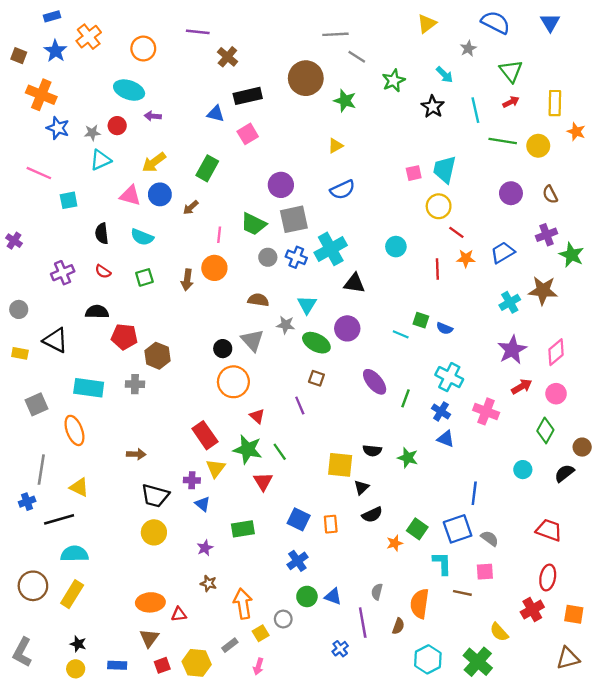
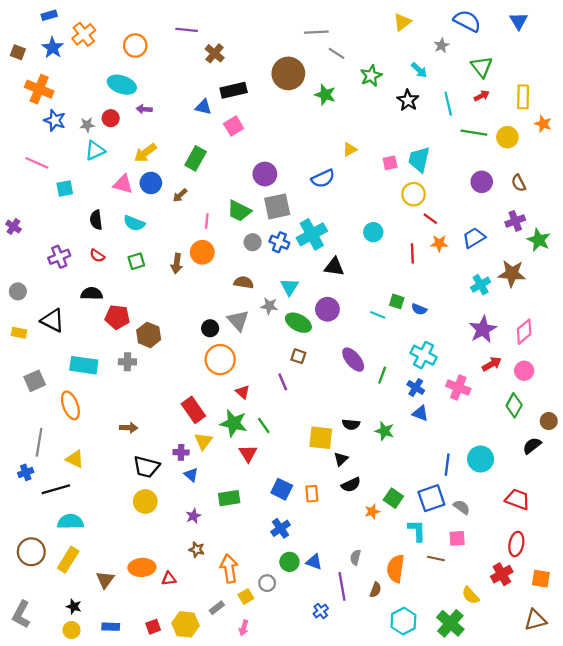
yellow triangle: (335, 146) -> (350, 149), moved
cyan circle: (523, 470) -> (481, 459), moved, size x1.5
brown triangle: (149, 638) -> (105, 580), moved

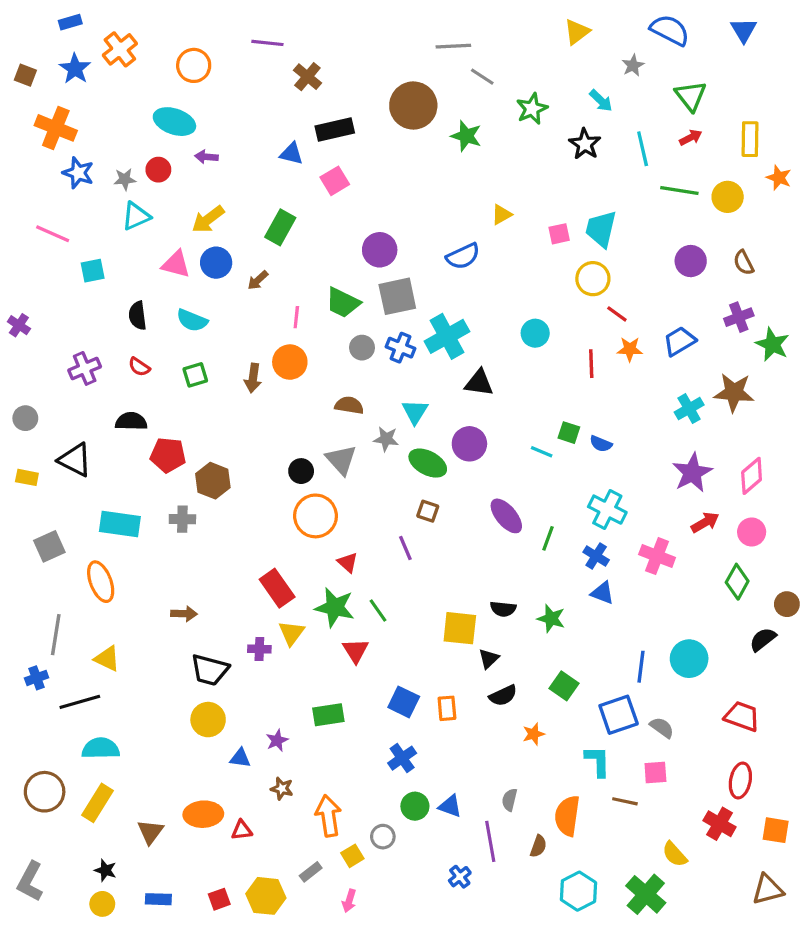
blue triangle: (191, 475) -> (240, 758), moved, turned -32
green square: (393, 498) -> (564, 686), moved
red cross: (502, 574) -> (720, 824), turned -30

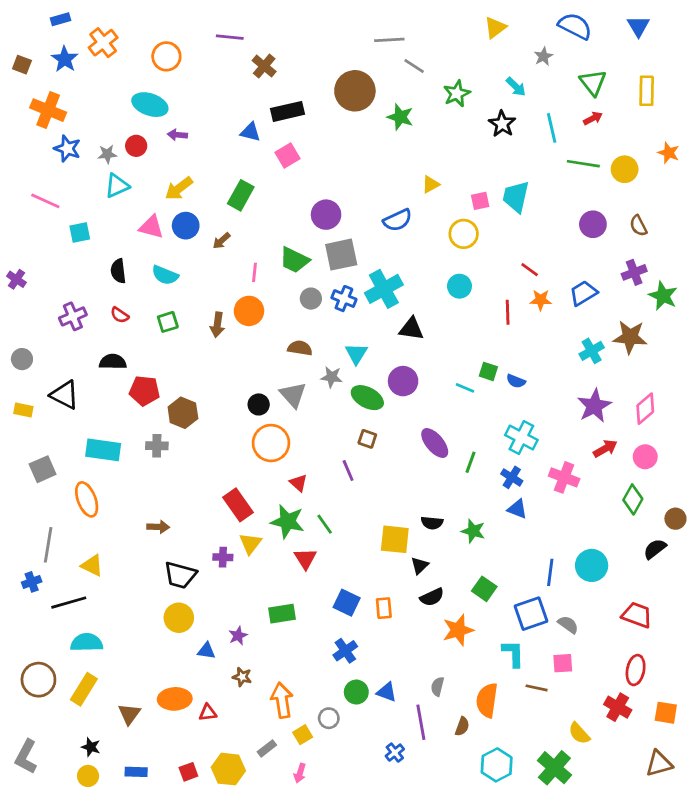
yellow rectangle: (750, 139) -> (647, 91), moved
yellow circle: (593, 279) -> (464, 234), moved
orange star: (534, 734) -> (458, 630), size x1.6

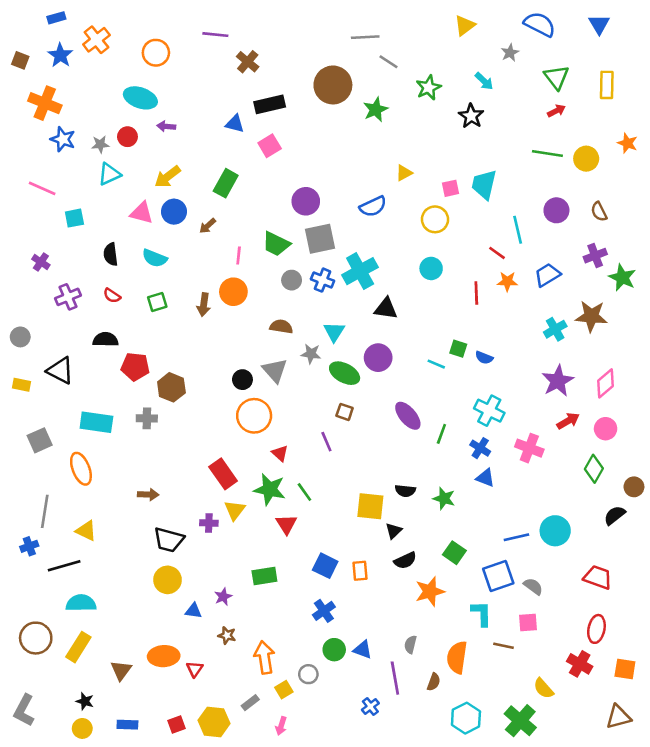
green star: (400, 117) -> (376, 110), turned 30
cyan line: (552, 128) -> (518, 230), moved
purple cross: (16, 279) -> (41, 262), moved
blue line: (550, 572) -> (516, 537), turned 70
red triangle: (208, 713) -> (195, 669), turned -48

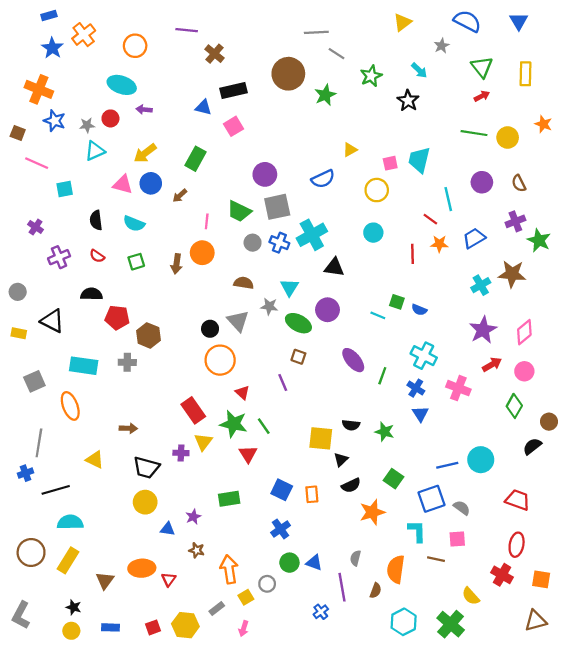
brown square: (20, 60) -> (18, 133), moved
blue triangle: (485, 478) -> (420, 414), turned 36
yellow triangle: (86, 531) -> (95, 460), moved

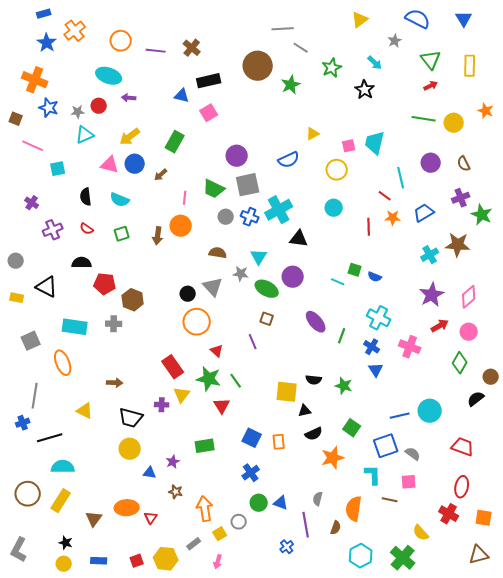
purple line: (187, 30) -> (156, 51), moved
black triangle: (341, 460) -> (305, 411), turned 32

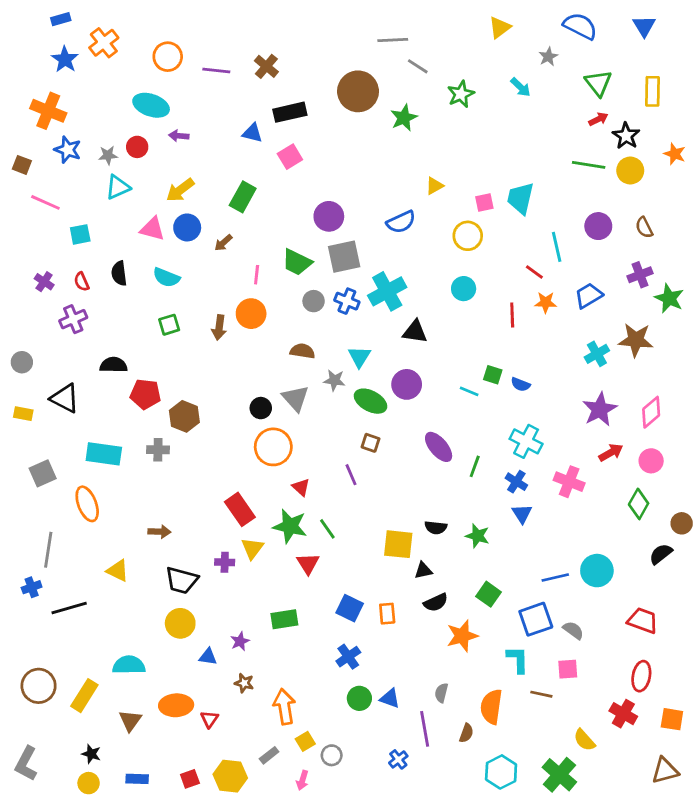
black star: (365, 90) -> (626, 136), moved
red semicircle: (87, 229) -> (82, 282), moved, turned 32
cyan semicircle: (63, 467) -> (129, 665), moved
gray circle: (239, 522) -> (332, 755), moved

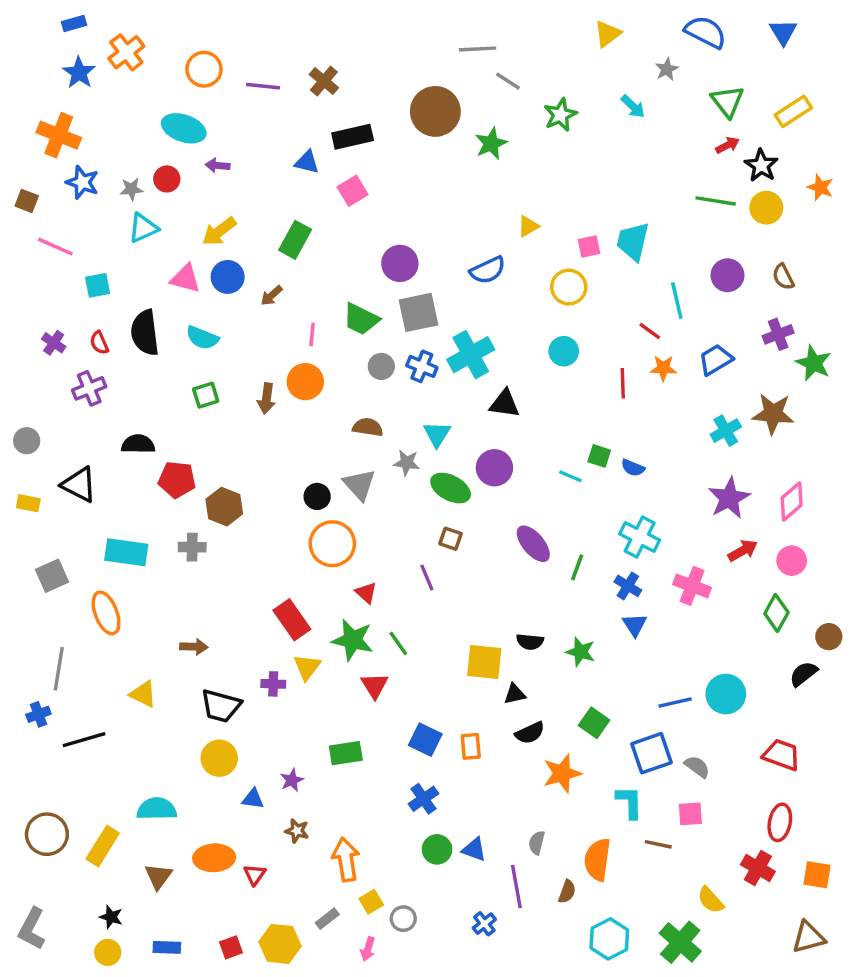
yellow rectangle: (652, 91) -> (793, 111), turned 56
black semicircle: (119, 273) -> (145, 333), size x1.5

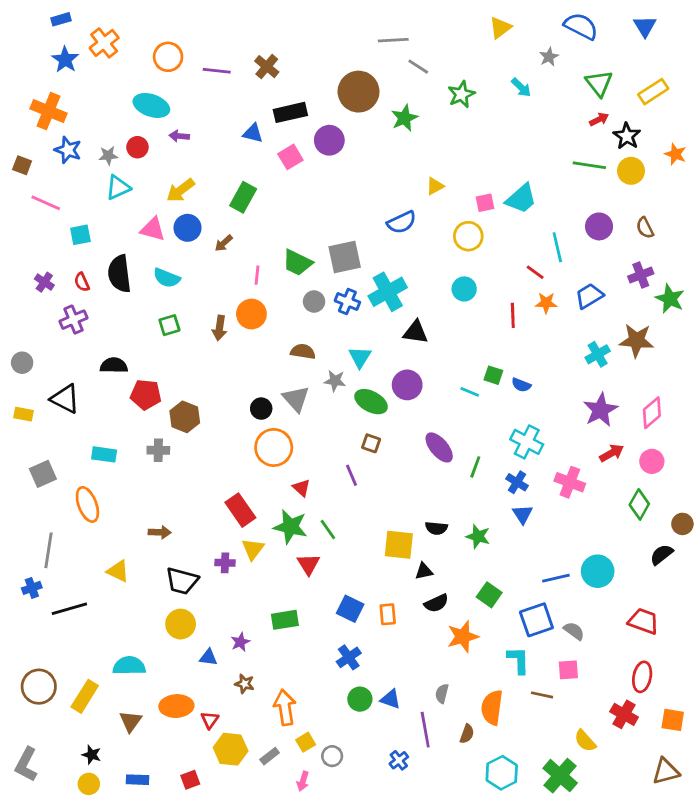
cyan trapezoid: (633, 241) -> (521, 199), turned -144
purple circle: (400, 263) -> (329, 140), moved
cyan rectangle: (126, 552) -> (104, 454), size x0.7
yellow hexagon: (280, 944) -> (231, 749), moved

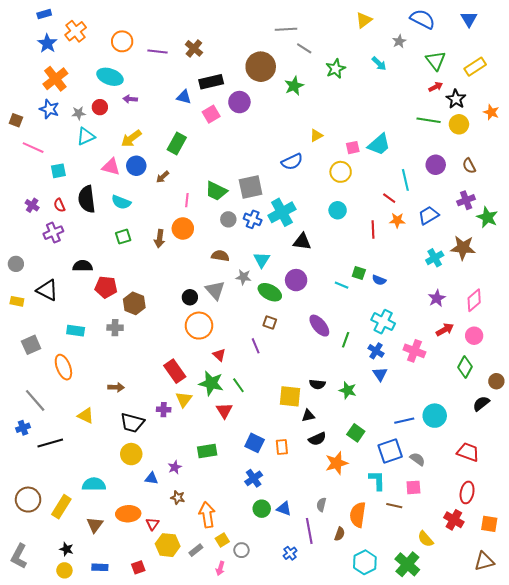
orange cross: (48, 111) -> (55, 79), moved, turned 30
purple star: (600, 410) -> (437, 298), size x0.7
gray line: (48, 550) -> (35, 400), turned -50

